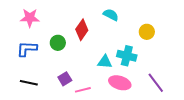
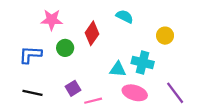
pink star: (30, 18) -> (52, 20), moved

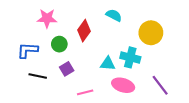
yellow circle: (165, 36) -> (151, 33), size x1.5
purple square: (73, 88) -> (67, 69), moved
black line: (33, 93) -> (38, 76), moved

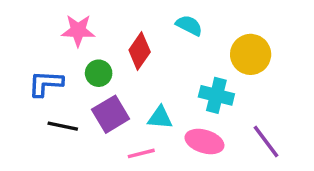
cyan triangle: (108, 64) -> (160, 118), moved
purple square: (67, 69) -> (111, 114), size x1.5

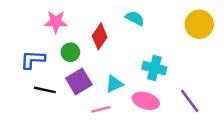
yellow circle: (251, 54) -> (199, 24), moved
cyan triangle: (160, 118) -> (114, 84), turned -30

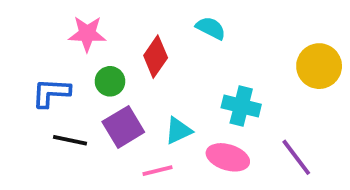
yellow circle: (199, 24) -> (319, 66), moved

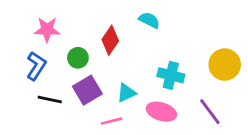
pink star: (87, 34) -> (47, 30), moved
yellow circle: (319, 66) -> (225, 65), moved
blue L-shape: (51, 93) -> (36, 66), turned 120

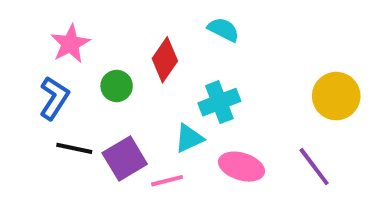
pink star: (47, 30) -> (70, 44), turned -30
cyan cross: (171, 75) -> (219, 102), moved, turned -35
purple square: (87, 90) -> (125, 159), moved

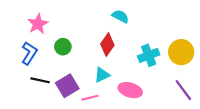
red diamond: (165, 60) -> (107, 45), moved
cyan cross: (219, 102) -> (149, 55), moved
purple line: (314, 167) -> (183, 90), moved

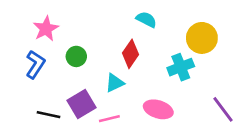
yellow circle: (181, 52) -> (202, 38), moved
cyan triangle: (102, 75) -> (115, 83), moved
black line: (40, 80) -> (49, 115), moved

